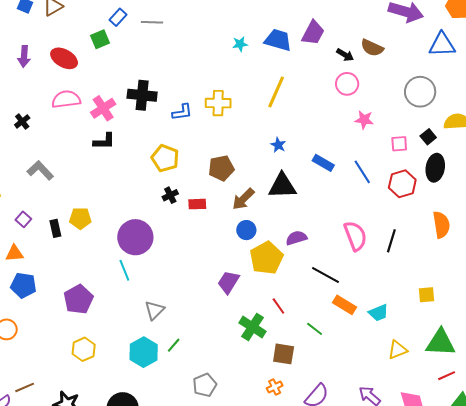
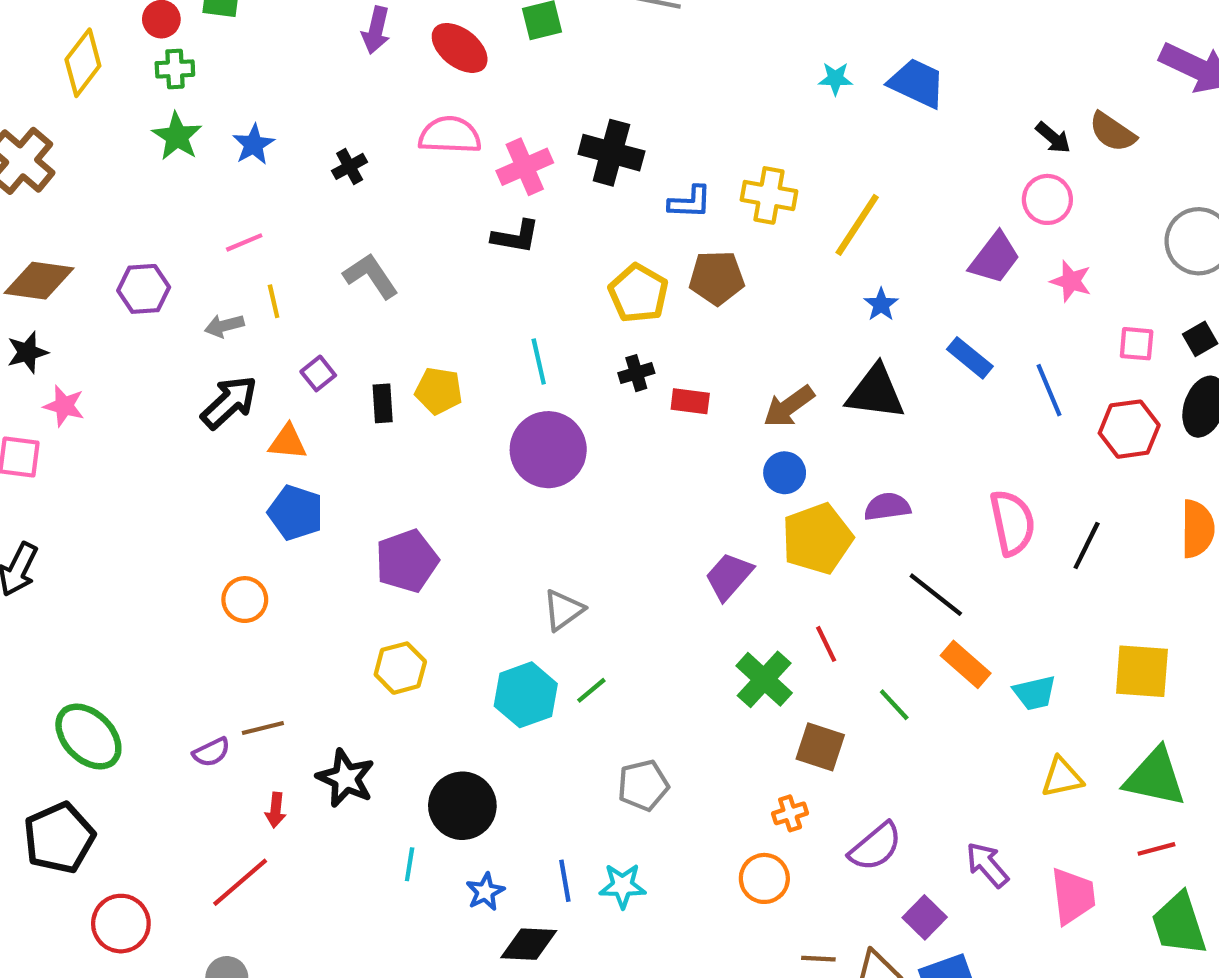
purple trapezoid: (313, 33) -> (995, 258), moved
yellow line: (276, 92) -> (857, 225), moved
brown pentagon: (221, 168) -> (717, 278), moved
cyan line: (124, 270) -> (539, 362), moved
yellow square: (426, 295) -> (1142, 671), size x1.6

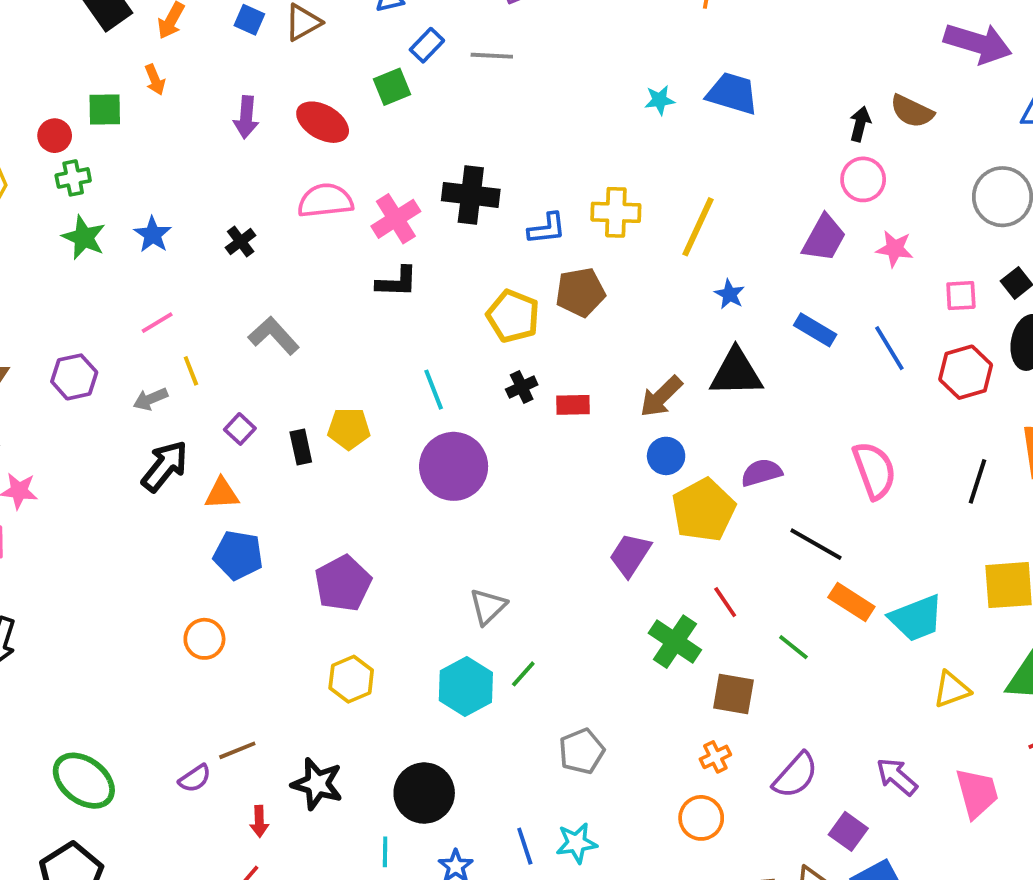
black arrow: (1053, 138) -> (860, 124), turned -108
black line: (1087, 545) -> (977, 481), moved
cyan trapezoid: (1035, 693) -> (916, 618), size x1.4

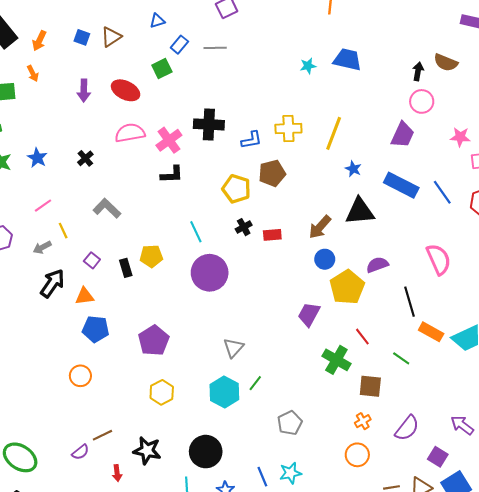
pink star: (895, 249) -> (460, 137), moved
blue rectangle: (815, 330) -> (401, 185), size x1.5
black line: (816, 544) -> (410, 302), turned 48

